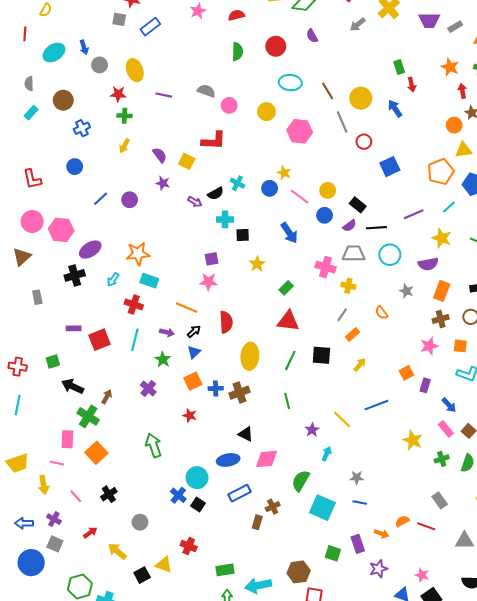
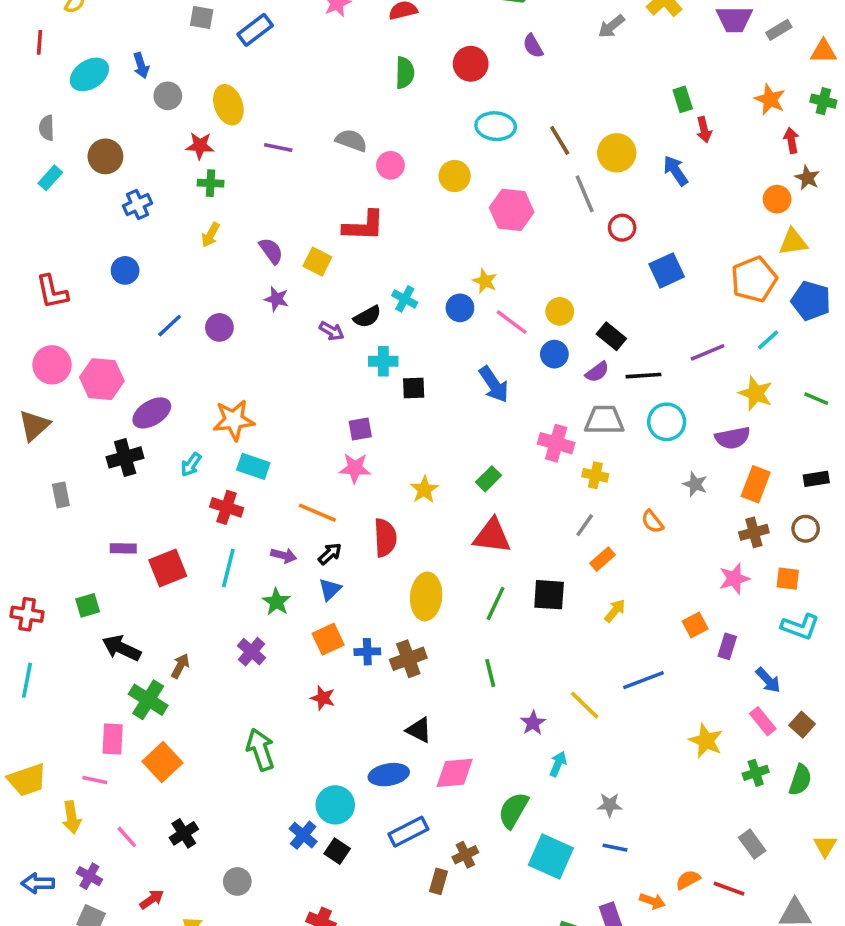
yellow star: (257, 264) -> (424, 490), moved

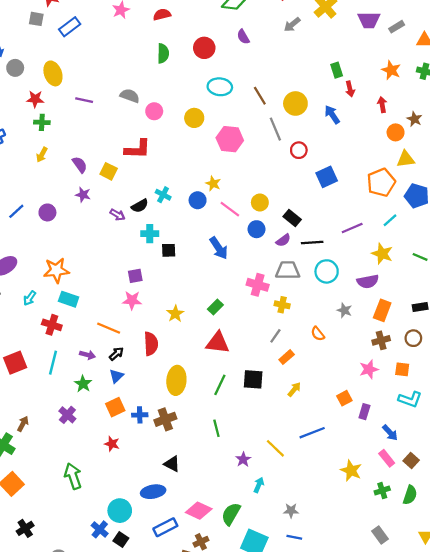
red arrow: (791, 140) -> (382, 105), moved
pink diamond: (455, 773) -> (199, 511), moved, turned 30

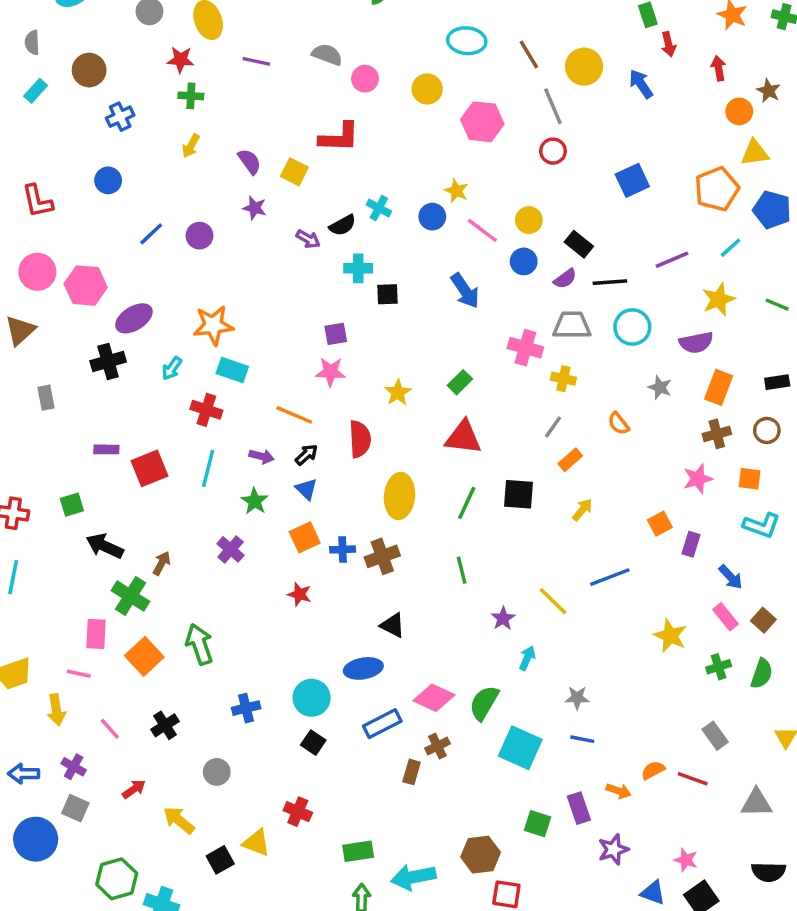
red circle: (299, 150) -> (553, 151), moved
yellow star: (382, 254) -> (719, 299), turned 30
blue triangle: (116, 376) -> (306, 489), turned -32
green arrow: (73, 476) -> (199, 644), moved
blue cross: (100, 529) -> (246, 708), moved, turned 36

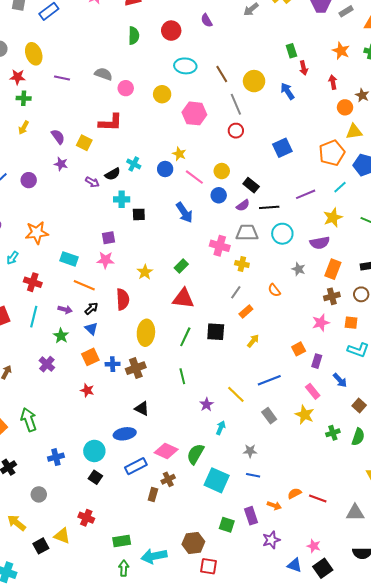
cyan rectangle: (232, 370) -> (69, 259), moved
pink rectangle: (725, 617) -> (313, 391), moved
gray rectangle: (715, 736) -> (269, 416), moved

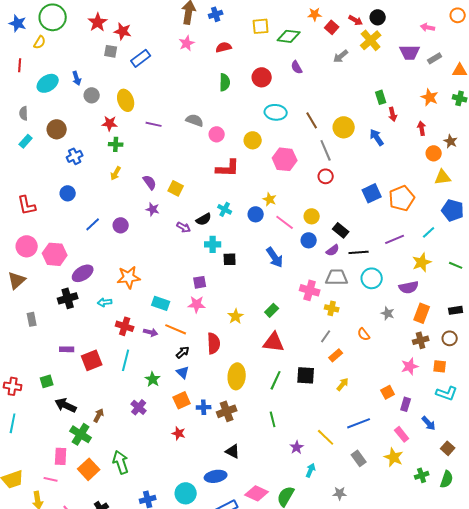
red L-shape: (111, 123) -> (228, 168), moved
orange pentagon: (332, 153) -> (402, 198), moved
cyan arrow: (12, 258) -> (105, 302), turned 48
purple arrow: (65, 309) -> (151, 332), moved

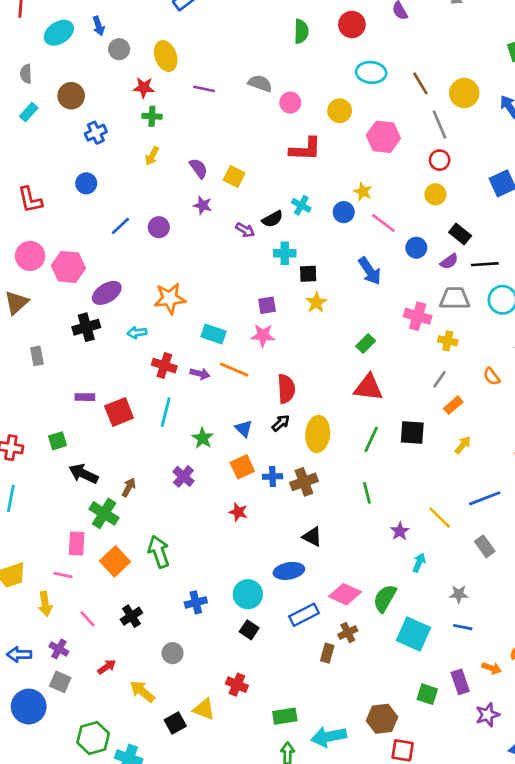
yellow circle: (312, 216) -> (435, 194), moved
yellow star: (236, 316) -> (316, 303), moved
black arrow: (183, 352) -> (281, 423), moved

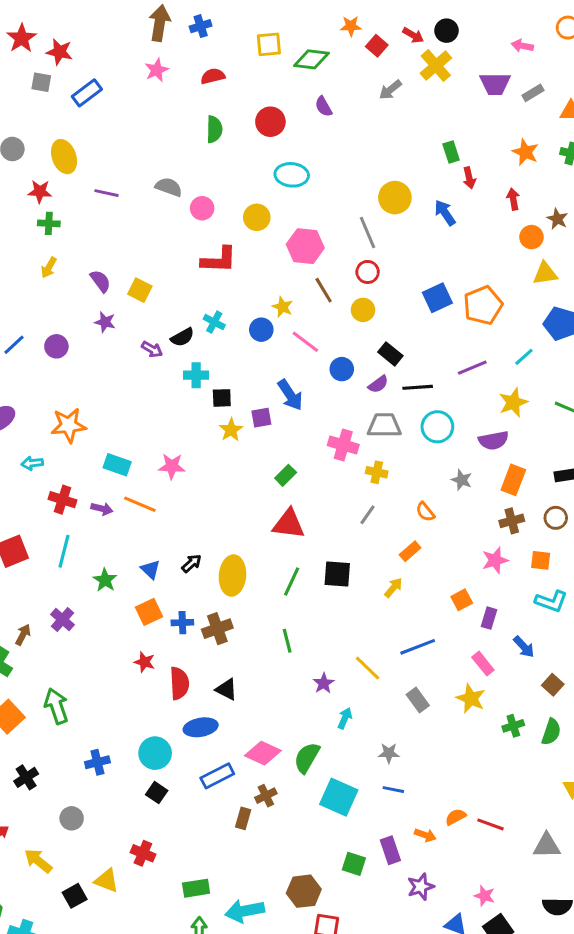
brown line: (420, 83) -> (324, 290), moved
purple square: (267, 305) -> (261, 418), moved
red semicircle: (286, 389) -> (179, 683), moved
orange rectangle: (453, 405) -> (410, 551), moved
purple cross: (183, 476) -> (62, 620), moved

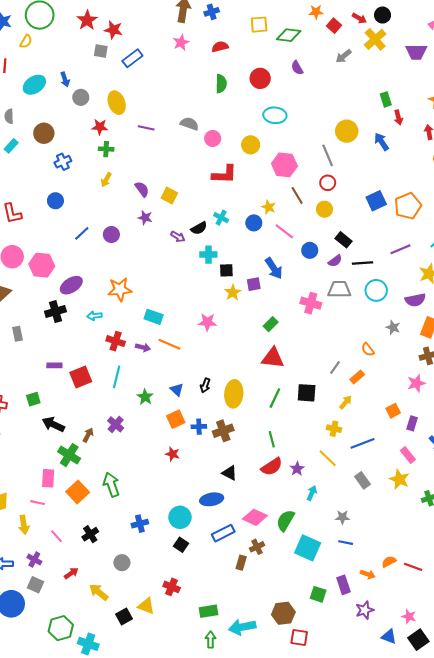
pink star: (172, 466) -> (207, 322), moved
yellow cross: (377, 472) -> (334, 429), moved
gray line: (368, 515) -> (335, 367), moved
black arrow: (192, 563) -> (205, 385), turned 152
red semicircle: (179, 683) -> (272, 467), moved, turned 60

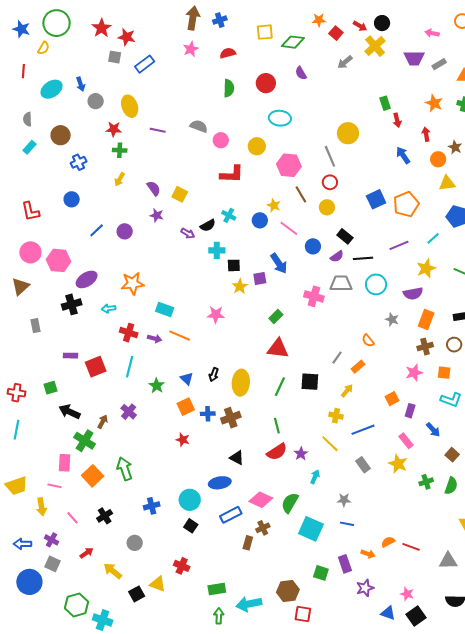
blue arrow: (381, 142) -> (403, 155), moved

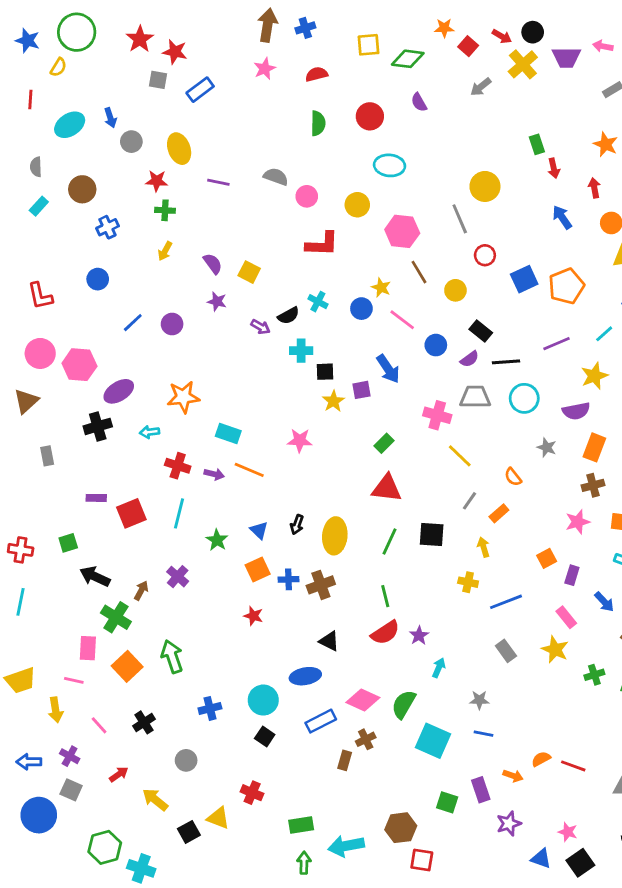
purple trapezoid: (414, 58) -> (566, 57), moved
red circle: (330, 182) -> (485, 255), moved
yellow arrow: (347, 391) -> (484, 547), turned -56
yellow line: (330, 444) -> (460, 456), moved

